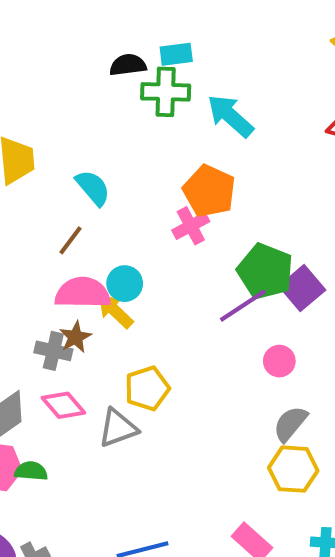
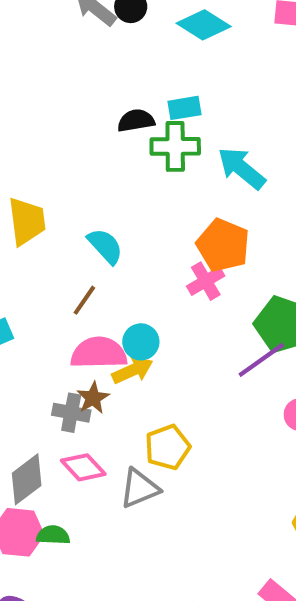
yellow arrow: (115, 311) -> (132, 370), turned 114

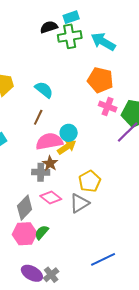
pink cross: (206, 281) -> (108, 107), moved, turned -30
green semicircle: (53, 535) -> (42, 232), turned -42

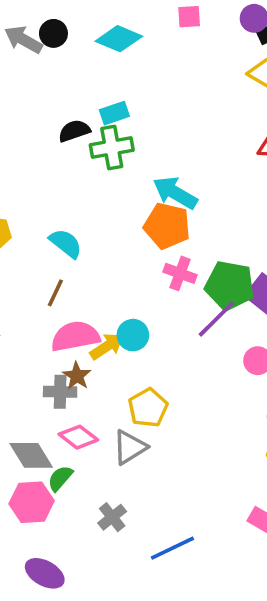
cyan arrow: (103, 42) -> (175, 193), moved
cyan circle: (69, 133) -> (133, 335), moved
gray diamond: (25, 208) -> (31, 455), turned -75
green semicircle: (42, 232) -> (60, 478), moved
gray cross: (51, 275) -> (112, 517), moved

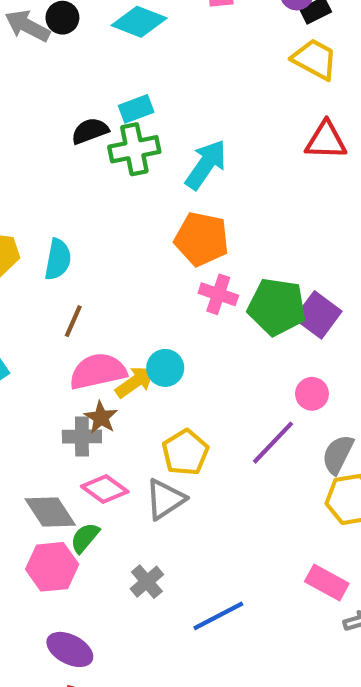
cyan arrow: (175, 193) -> (206, 164), moved, turned 96
cyan semicircle: (66, 243) -> (58, 259), moved, turned 64
purple line: (216, 319) -> (273, 443), moved

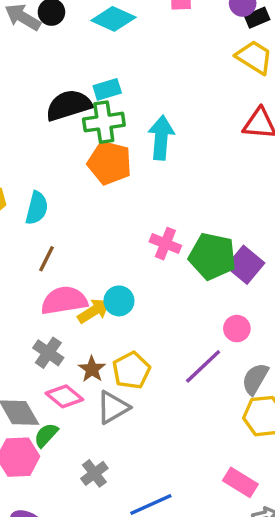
black semicircle: (90, 131) -> (69, 105), size x1.5
cyan arrow: (206, 164) -> (161, 138), turned -33
orange pentagon: (202, 239) -> (110, 163), moved
brown star: (101, 417) -> (92, 369), moved
gray cross: (82, 437) -> (48, 353), turned 32

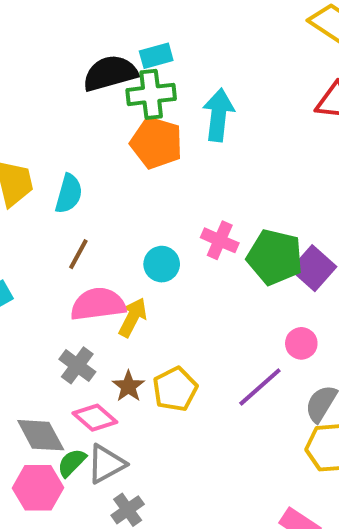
cyan circle: (119, 301) -> (162, 264), moved
yellow arrow: (94, 311) -> (133, 317), turned -32
gray triangle: (113, 407) -> (106, 464), moved

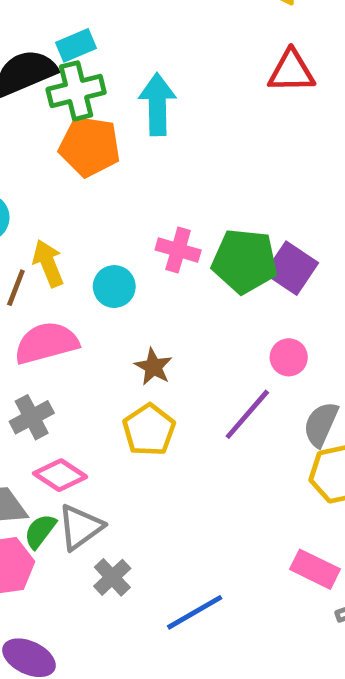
yellow arrow: (133, 317) -> (48, 263), moved, turned -42
gray cross: (77, 365) -> (32, 417), turned 33
brown star: (128, 386) -> (153, 367), moved

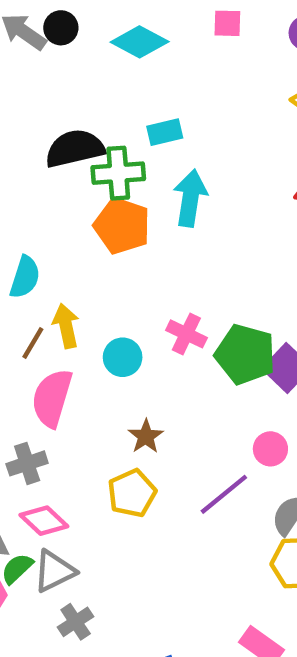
cyan rectangle: (76, 45) -> (165, 132), moved
pink semicircle: (46, 343) -> (52, 398), turned -68

